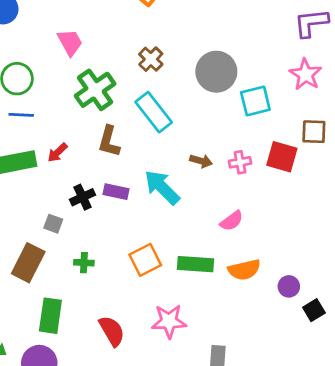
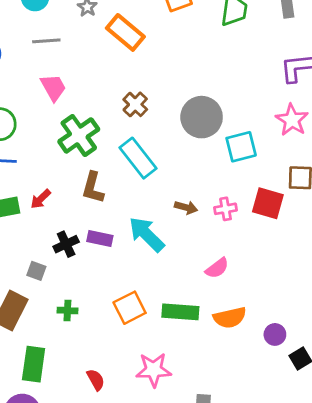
red semicircle: (112, 331) -> (96, 380), size x0.7

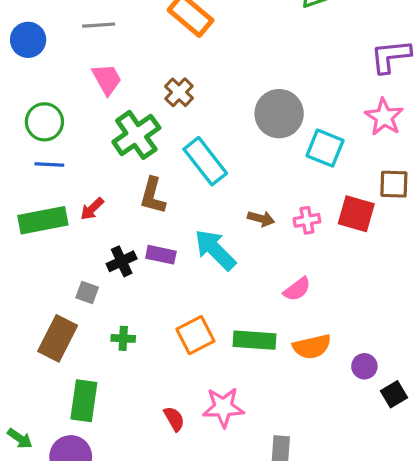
brown cross: (135, 104) -> (179, 92), moved
cyan square: (241, 147) -> (325, 148), turned 36
red semicircle: (96, 380) -> (174, 419), moved

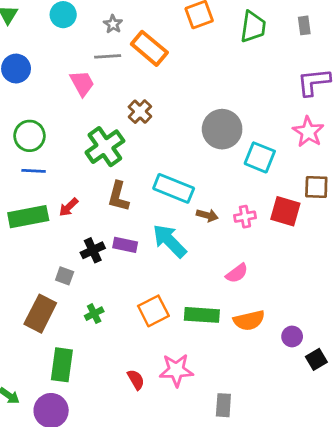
gray line: (99, 25) -> (108, 56), moved
pink trapezoid: (107, 79) -> (82, 83), moved
cyan rectangle: (205, 161) -> (174, 188), moved, turned -30
green cross: (123, 338) -> (94, 314), turned -30

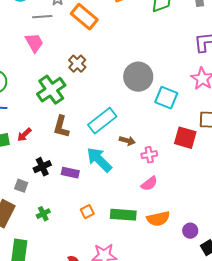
gray line: (108, 56) -> (42, 17), moved
cyan rectangle: (174, 188) -> (102, 121), turned -60
pink cross: (245, 217) -> (149, 155), moved
purple rectangle: (125, 245) -> (70, 173), moved
orange square: (153, 311) -> (87, 212), size x0.6

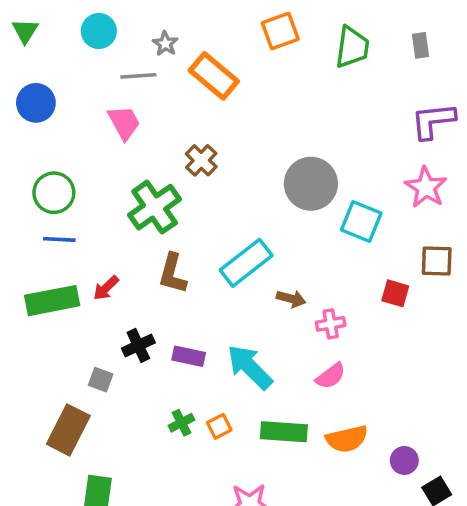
red square: (185, 138) -> (395, 293), size x0.7
cyan arrow: (99, 160) -> (250, 367), moved
green cross: (43, 214) -> (181, 423), moved

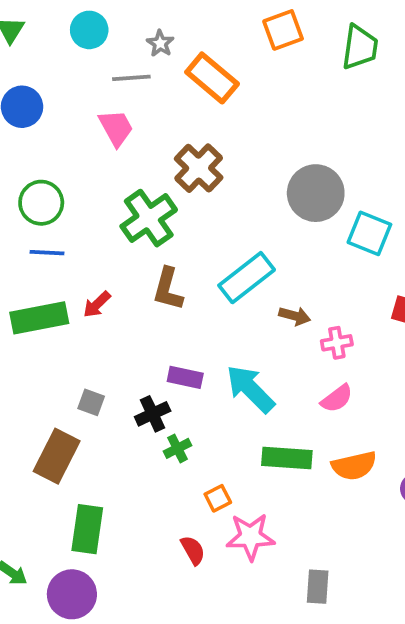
brown cross: (201, 160) -> (199, 168), size x1.4
black cross: (138, 345) -> (153, 414), moved
orange square: (219, 426) -> (218, 498), moved

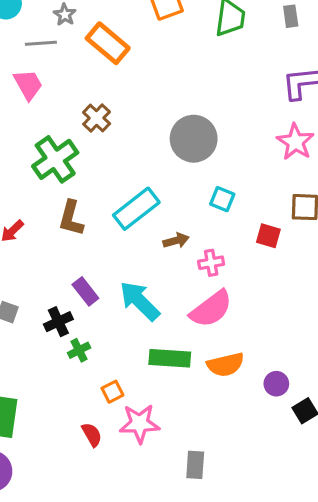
brown cross: (199, 168) -> (97, 118), size x0.7
cyan square: (369, 233) -> (222, 199), moved, size x0.7
brown arrow: (295, 316) -> (176, 241), turned -30
purple rectangle: (185, 377) -> (85, 291), turned 40
pink semicircle: (337, 398) -> (211, 309), size x1.6

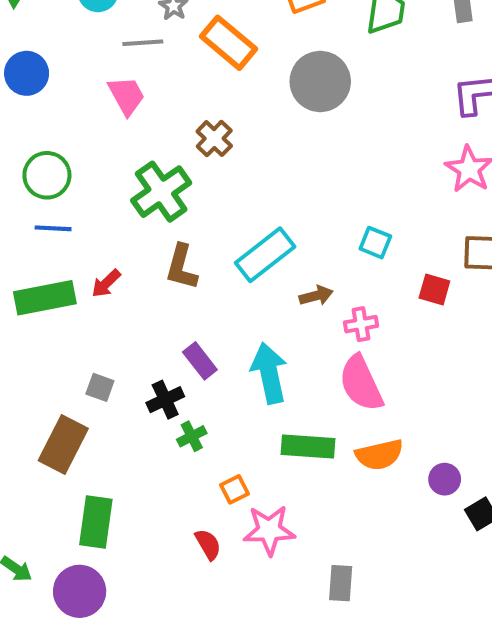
gray circle: (194, 139) -> (320, 81), moved
cyan arrow: (140, 301) -> (269, 373), turned 33
pink semicircle: (211, 309) -> (361, 383), turned 102

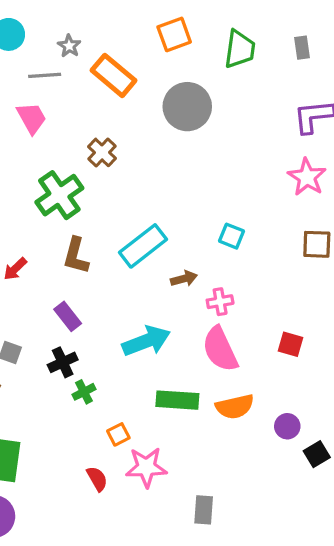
red square: (434, 289) -> (291, 344), moved
purple rectangle: (200, 361) -> (68, 316), moved
cyan arrow: (269, 373) -> (146, 341), turned 81

